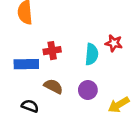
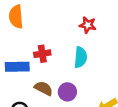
red star: (114, 43) -> (88, 25), moved
purple circle: (88, 90) -> (67, 92), moved

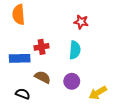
purple circle: (67, 92) -> (72, 81), moved

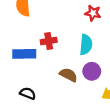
brown semicircle: (43, 77) -> (68, 75), moved
purple circle: (72, 81) -> (92, 71), moved

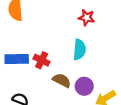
red cross: (49, 41) -> (42, 60), moved, turned 35
purple circle: (92, 71) -> (84, 86), moved

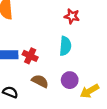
brown semicircle: (62, 80) -> (40, 81), moved

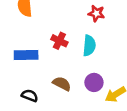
red cross: (30, 56) -> (59, 41), moved

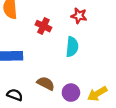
red cross: (59, 41) -> (43, 26), moved
purple circle: (94, 82) -> (71, 93), moved

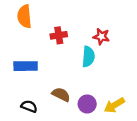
red star: (79, 16) -> (101, 37), moved
red cross: (43, 26) -> (59, 35), turned -35

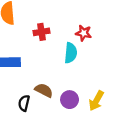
yellow arrow: (114, 105) -> (96, 101), turned -30
black semicircle: (29, 106) -> (24, 103), moved, turned -98

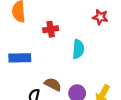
red star: (84, 33) -> (100, 17), moved

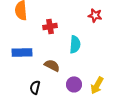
brown semicircle: (53, 84) -> (52, 65), moved

